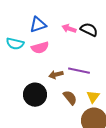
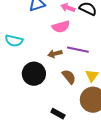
cyan semicircle: (15, 44) -> (14, 41), moved
pink semicircle: (40, 48) -> (61, 27), moved

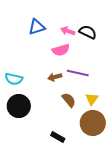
cyan semicircle: (14, 41) -> (14, 79), moved
black circle: (34, 74) -> (19, 106), moved

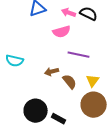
brown arrow: (55, 77) -> (52, 72), moved
black circle: (19, 106) -> (36, 111), moved

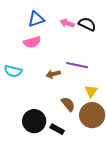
pink semicircle: (62, 32) -> (32, 42), moved
brown arrow: (52, 72) -> (53, 74), moved
brown semicircle: (70, 82) -> (68, 104), moved

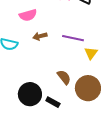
brown arrow: (53, 74) -> (40, 36), moved
yellow triangle: (91, 91) -> (91, 53), moved

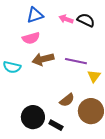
brown arrow: (40, 36) -> (43, 59), size x1.5
brown semicircle: (64, 77) -> (67, 100), turned 91

